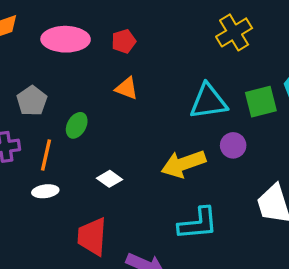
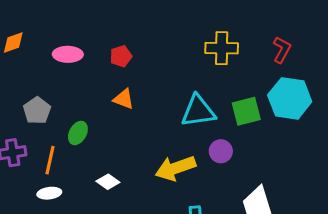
yellow cross: (234, 32) -> (222, 48), turned 32
pink ellipse: (66, 39) -> (68, 54), size x0.7

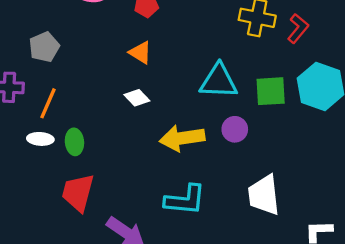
red L-shape: (282, 50) -> (298, 28), moved
green ellipse: (78, 133) -> (74, 142), moved, turned -45
white diamond: (108, 182) -> (137, 98), moved

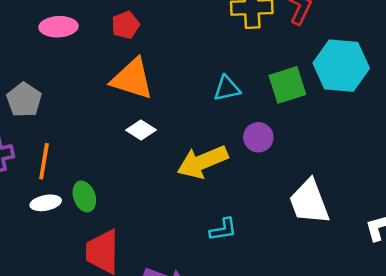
orange triangle: (140, 53) -> (132, 79), size x1.6
cyan triangle: (219, 81) -> (227, 88), size x0.6
cyan L-shape: (185, 200) -> (223, 229), size x0.6

